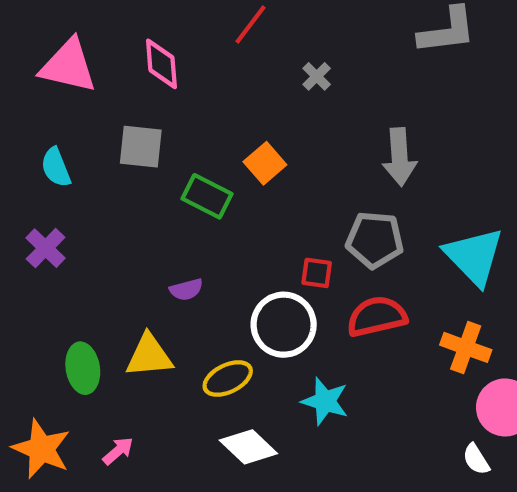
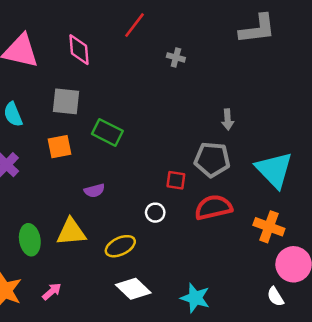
gray cross: (317, 76) -> (176, 57), turned -30
gray arrow: (400, 157) -> (228, 119), moved, size x0.6
orange square: (265, 163) -> (60, 147), moved, turned 30
white circle: (284, 325) -> (155, 213), size x0.5
cyan star: (325, 401) -> (195, 298), moved

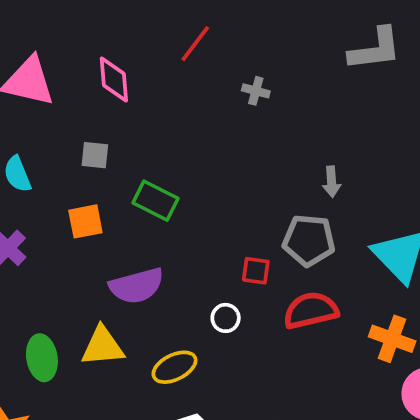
gray square: (66, 101) -> (95, 155), size x0.7
purple semicircle: (94, 191) -> (137, 286), size x1.8

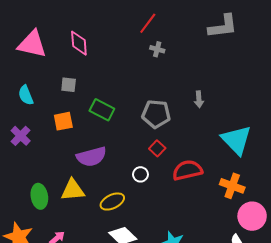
red line: (195, 44) -> (148, 23), moved
gray pentagon: (309, 240) -> (156, 114), moved
red square: (256, 271) -> (157, 148), turned 35

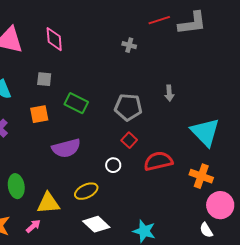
red line: (148, 23) -> (159, 20), moved, turned 35
yellow triangle: (73, 190) -> (48, 203), moved

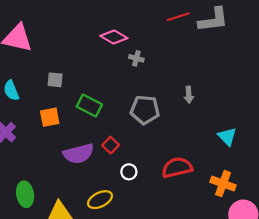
pink diamond: (54, 39) -> (114, 37), moved, turned -55
gray cross: (129, 45) -> (136, 58), moved
cyan triangle: (205, 132) -> (227, 136), size x0.6
red square: (129, 140) -> (111, 145), moved

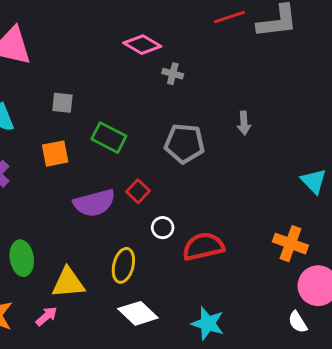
cyan triangle: (227, 136) -> (314, 181), moved
red semicircle: (177, 168) -> (203, 247), moved
yellow ellipse: (100, 200) -> (123, 265), turned -50

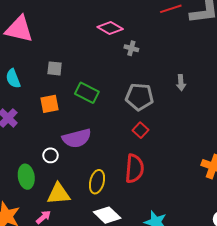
red square: (138, 191) -> (140, 130), moved
white circle: (163, 228) -> (50, 155), moved
red semicircle: (203, 247) -> (134, 169), moved, turned 108

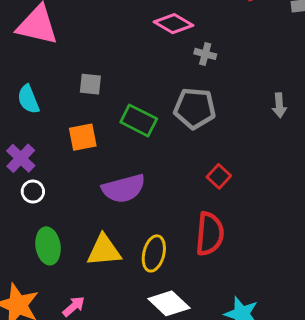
gray pentagon: (139, 97) -> (195, 108), moved
white circle: (50, 155) -> (33, 192), moved
yellow triangle: (59, 194) -> (104, 250), moved

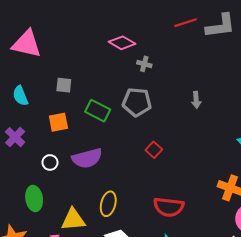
white circle: (33, 192) -> (50, 162), moved
red semicircle: (210, 234) -> (169, 207), moved, turned 92
yellow triangle: (104, 250) -> (73, 220), moved

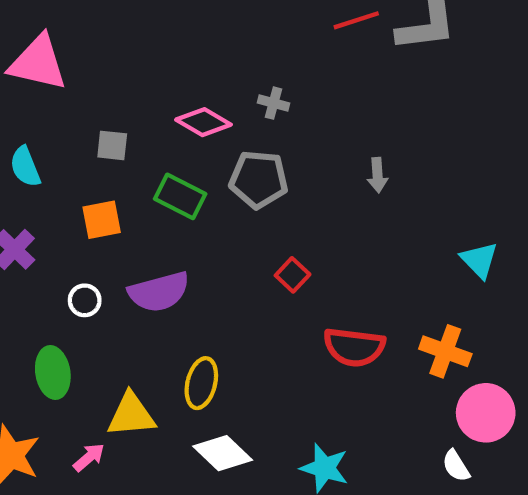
pink diamond: (122, 43) -> (203, 122), moved
red semicircle: (169, 207) -> (354, 347), moved

